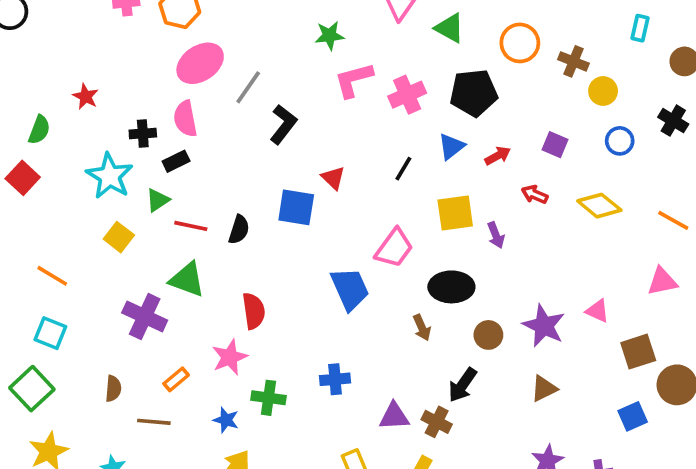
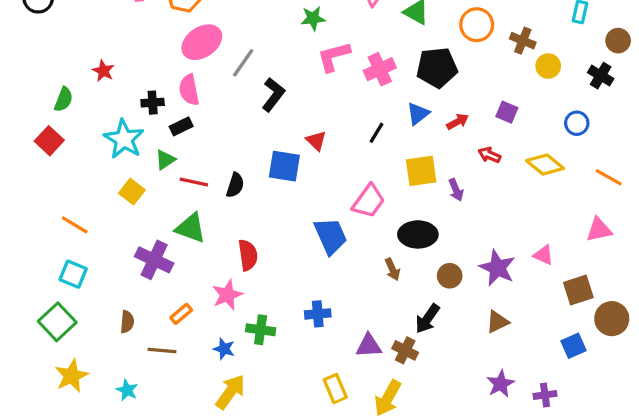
black cross: (673, 121) -> (601, 76), moved
blue circle: (620, 141) -> (577, 123), moved

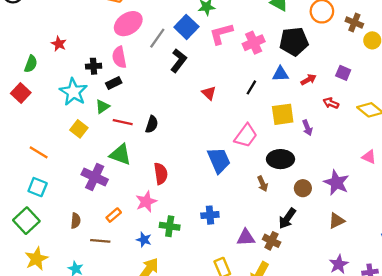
blue triangle: (418, 114) -> (280, 74), turned 36
blue square: (284, 166) -> (186, 27), moved, turned 35
pink triangle: (543, 255) -> (369, 157), moved

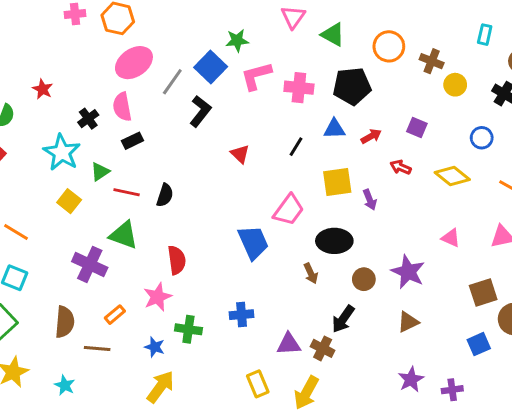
pink cross: (254, 43) -> (299, 88), turned 30
black cross: (94, 66) -> (88, 119), turned -32
black rectangle: (114, 83) -> (132, 141), moved
brown semicircle: (76, 221) -> (65, 322), size x1.5

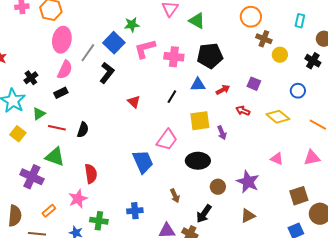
orange circle: (389, 46) -> (251, 17), moved
pink ellipse: (134, 63) -> (62, 40), turned -45
pink semicircle: (122, 107) -> (65, 70), moved, turned -144
brown arrow: (311, 273) -> (175, 196), moved

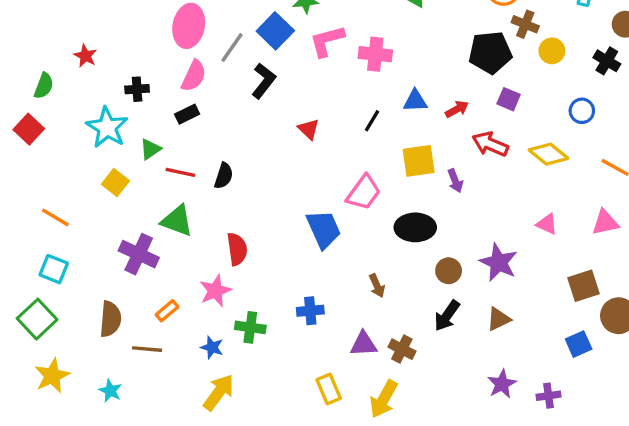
black pentagon: (210, 56) -> (490, 53), moved
black cross: (31, 78) -> (137, 89), turned 32
red arrow: (243, 111) -> (490, 144), size x1.5
black arrow: (204, 214) -> (447, 316), moved

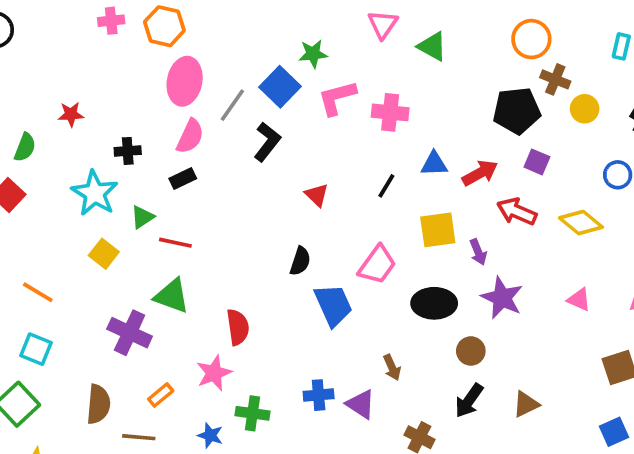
red star: (85, 56) -> (71, 114), turned -30
red arrow: (457, 109) -> (480, 173), size x1.4
black semicircle: (224, 176) -> (300, 261), moved
purple star: (499, 262) -> (502, 298), moved
purple triangle: (364, 344) -> (361, 404), moved, turned 36

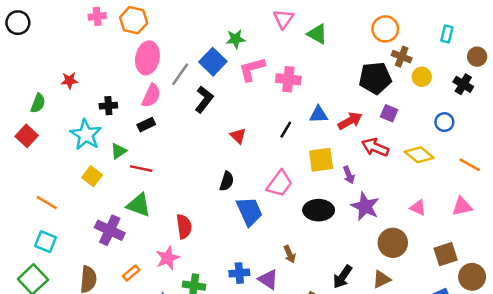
brown circle: (471, 351) -> (393, 243), moved, size x1.5

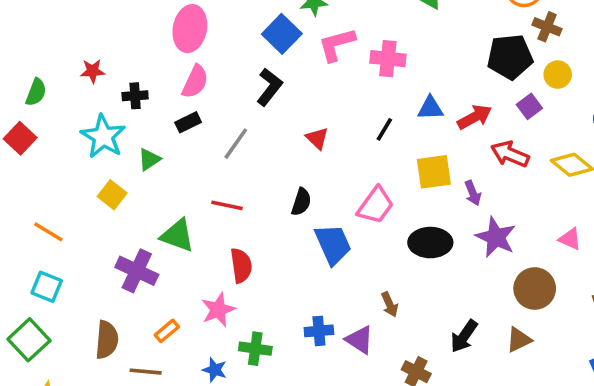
gray line: (180, 74) -> (236, 144), moved
yellow circle: (422, 77) -> (558, 75), moved
red star: (69, 81) -> (93, 71), moved
purple square: (389, 113) -> (529, 106), turned 30
red line: (141, 169) -> (227, 205), moved

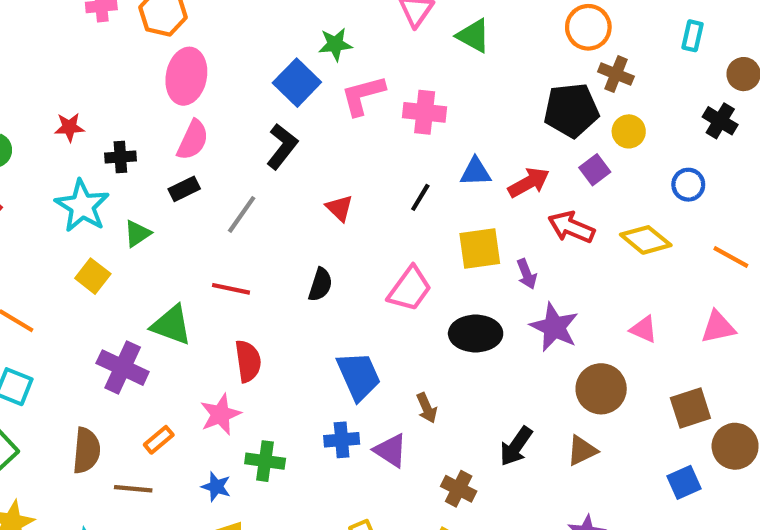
blue trapezoid: (333, 244) -> (359, 376), moved

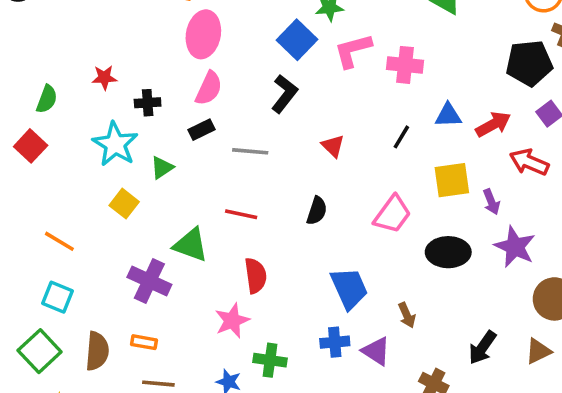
gray line: (242, 214) -> (250, 151), turned 60
orange rectangle: (159, 440) -> (144, 342), moved, turned 50
brown semicircle: (86, 450) -> (97, 351), moved

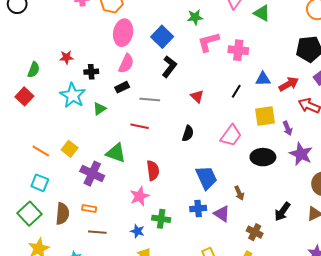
blue square: (297, 40) -> (162, 37), moved
yellow square: (124, 204) -> (70, 149), moved
red line: (241, 214) -> (140, 126), moved

